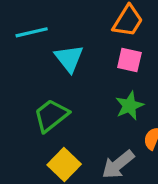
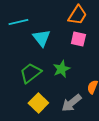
green star: (129, 106) -> (61, 69), moved

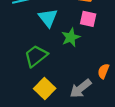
green star: (61, 69) -> (71, 37), moved

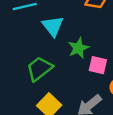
pink square: (88, 19) -> (98, 65), moved

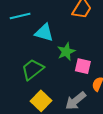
cyan triangle: (53, 26) -> (44, 33), turned -36

